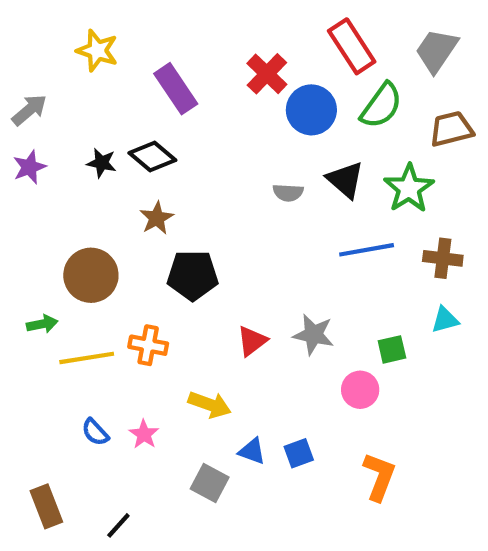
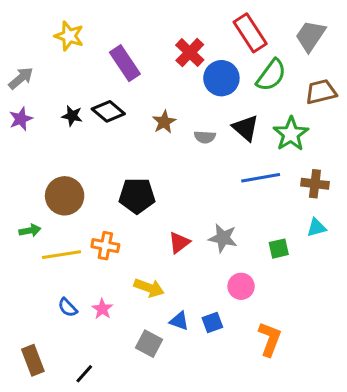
brown star: (157, 218) -> (164, 122), moved
pink circle: (360, 390) -> (241, 286), moved

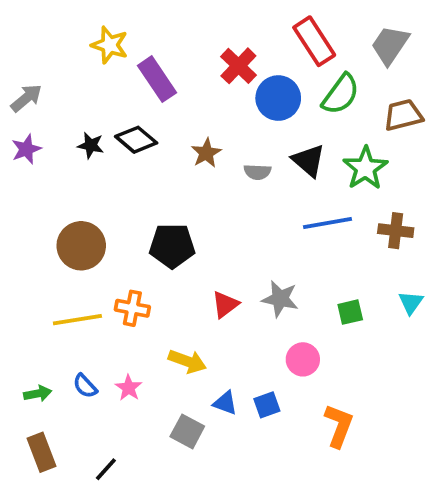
yellow star: (69, 36) -> (110, 45), moved
cyan triangle: (316, 227) -> (411, 303), moved, turned -40
green arrow: (30, 231) -> (38, 394), moved

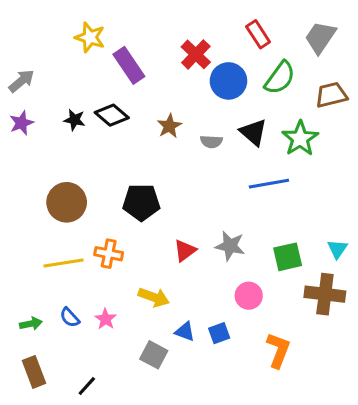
red rectangle: (314, 41) -> (258, 34), size x0.7
brown cross: (396, 231) -> (325, 294), moved, size x1.4
green square: (350, 312) -> (288, 257), size x1.4

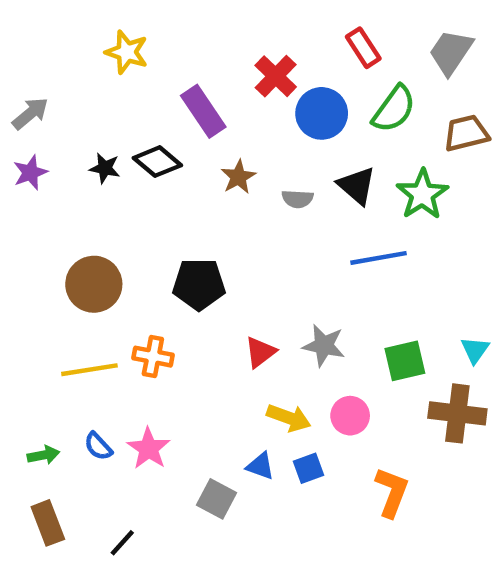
purple rectangle: (129, 65) -> (203, 111), moved
yellow arrow: (154, 297) -> (289, 418), moved
pink star: (106, 319) -> (149, 449), size x1.4

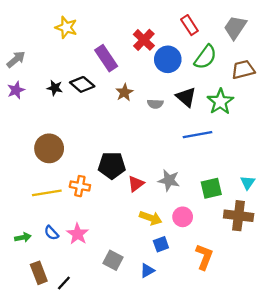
black pentagon: (199, 284) -> (112, 165), moved
blue triangle: (260, 466) -> (147, 270), moved, turned -49
brown rectangle: (48, 523) -> (39, 273), moved

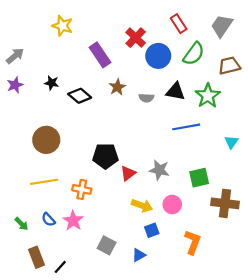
black diamond: (82, 84) -> (80, 96), moved
black triangle: (186, 97) -> (175, 91), turned -30
cyan triangle: (248, 183) -> (231, 142), moved
orange cross: (80, 186) -> (82, 189), moved
green arrow: (23, 237) -> (21, 224), turned 56

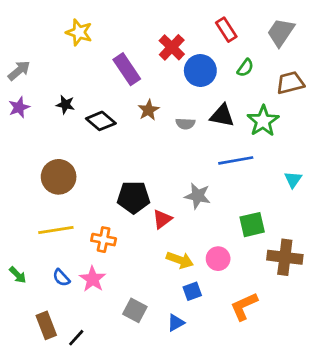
green semicircle: (194, 54) -> (245, 68), size x0.6
gray star: (159, 170) -> (198, 196), moved
green arrow: (21, 224) -> (18, 275), moved
orange L-shape: (193, 242) -> (244, 306), turned -135

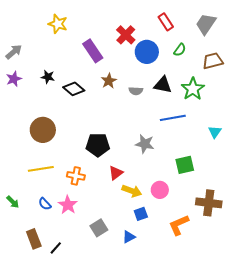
red triangle: (162, 219) -> (116, 173), moved
brown cross: (285, 257) -> (209, 203), moved
gray square: (135, 310) -> (99, 228), turned 30

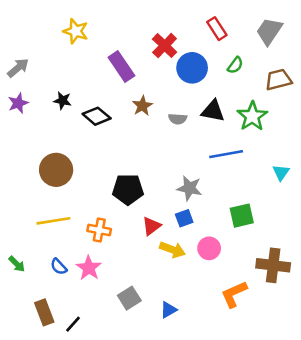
blue square: (141, 214) -> (184, 218), moved

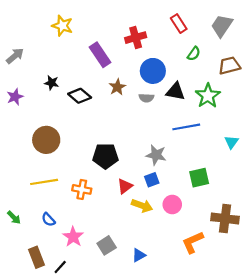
red cross: (165, 46) -> (136, 38), turned 30
blue circle: (192, 68) -> (153, 71), moved
purple star: (18, 103) -> (15, 97), moved
pink star: (89, 268) -> (73, 237), moved

